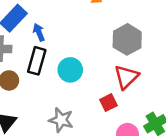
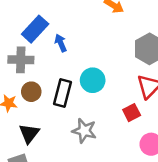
black rectangle: (37, 61) -> (62, 93), moved

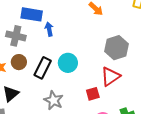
blue rectangle: (35, 29) -> (32, 14), turned 45

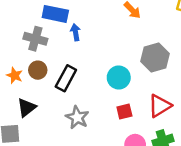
cyan circle: (68, 63) -> (119, 78), moved
red triangle: (110, 76) -> (160, 106), moved

